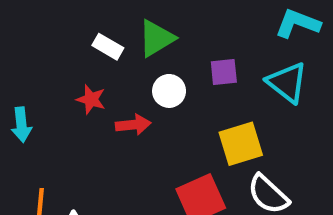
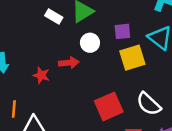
red star: (91, 99) -> (41, 75), moved
yellow square: (241, 144) -> (132, 58), moved

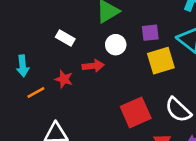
white rectangle: (54, 16) -> (65, 38), moved
orange line: (14, 109) -> (36, 92), moved, turned 56

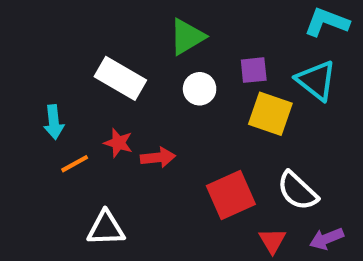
white rectangle: (65, 38) -> (120, 78), size x1.6
yellow square: (161, 61) -> (270, 114), turned 36
red arrow: (93, 66) -> (158, 157), moved

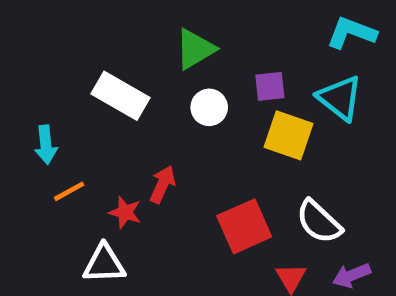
red star: (118, 143) -> (125, 212), moved
red arrow: (158, 157) -> (162, 184), turned -60

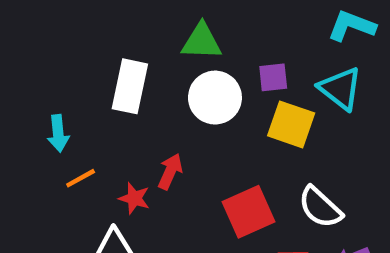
green triangle: (195, 49) -> (202, 42), turned 33
white rectangle: (120, 96) -> (130, 86), turned 72
white circle: (209, 107) -> (215, 98), size x1.5

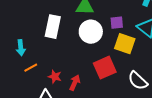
red arrow: (170, 171) -> (75, 83), moved
red square: (249, 212) -> (105, 68), moved

